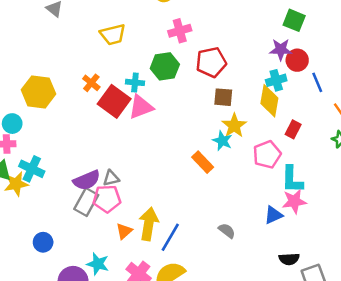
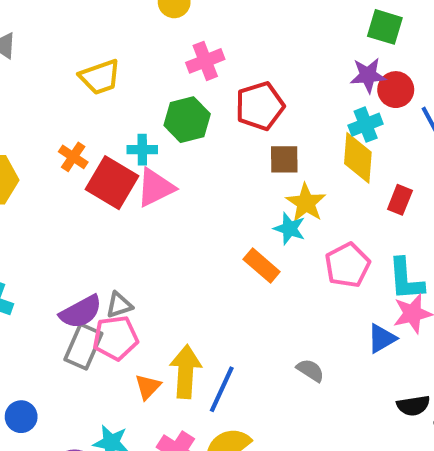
pink pentagon: (267, 155) -> (348, 265), moved

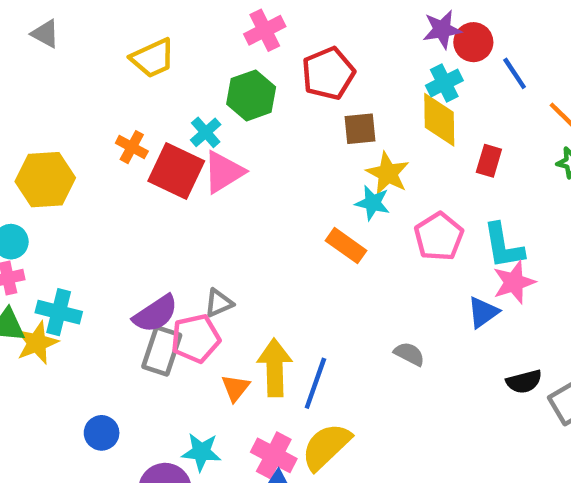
cyan cross: (142, 150) -> (206, 132), turned -36
gray triangle: (119, 305) -> (219, 303), moved

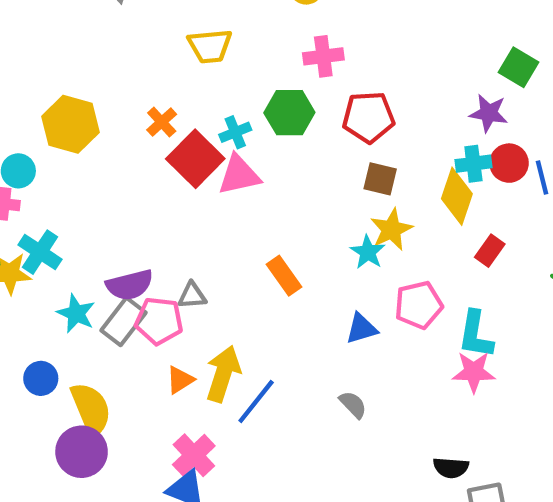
red circle: (473, 42) -> (509, 163), moved
orange rectangle: (346, 246) -> (284, 276), moved
blue triangle: (483, 312) -> (361, 329), moved
yellow semicircle: (326, 447) -> (91, 409), moved, turned 92
cyan star: (201, 452) -> (76, 313), moved

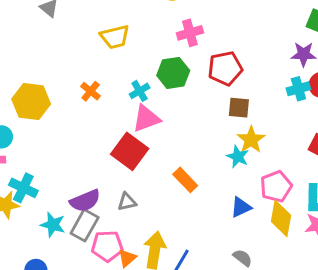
red square: (195, 159) -> (130, 151), moved
yellow diamond: (457, 196) -> (281, 218), moved
pink pentagon: (159, 321) -> (107, 246), moved

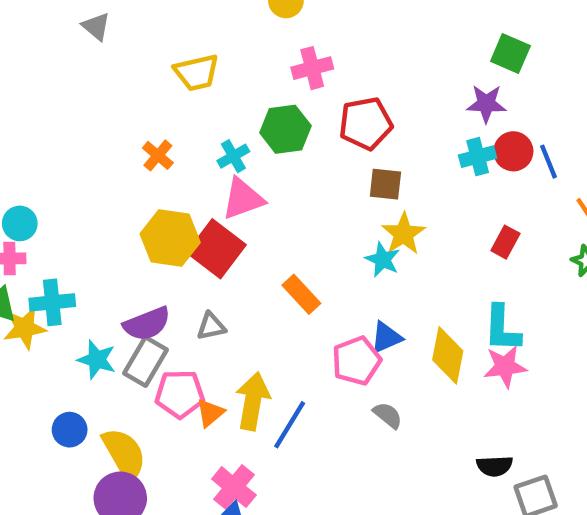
yellow hexagon: (31, 101) -> (170, 238), moved
pink pentagon: (276, 186) -> (356, 361), moved
cyan cross: (23, 188) -> (52, 302), turned -32

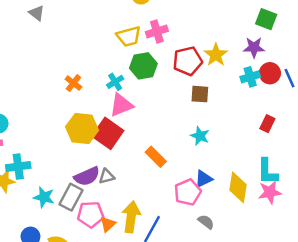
yellow trapezoid: (197, 73) -> (129, 36), moved
yellow star: (404, 234) -> (216, 55), moved
purple semicircle: (147, 324) -> (87, 176), moved

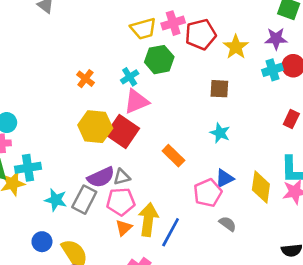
red pentagon: (188, 61) -> (201, 34), moved
pink pentagon: (91, 214) -> (121, 202), moved

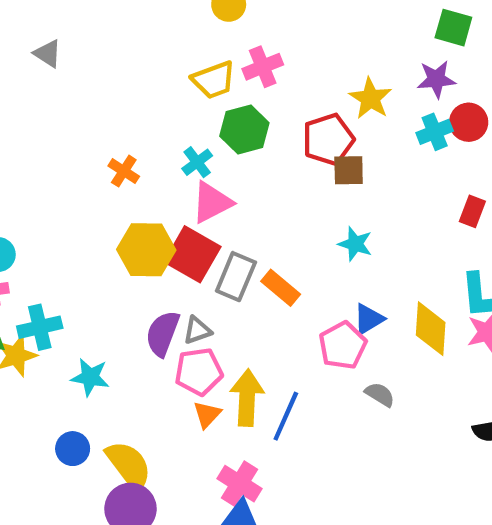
red pentagon: (201, 34) -> (328, 139), moved
purple semicircle: (101, 177) -> (163, 333), turned 140
gray rectangle: (84, 200) -> (236, 277), moved

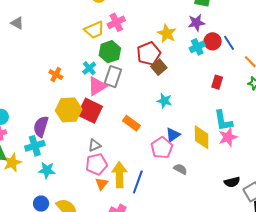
brown square: (349, 170) -> (159, 67), turned -35
gray rectangle: (236, 277) -> (113, 77), moved
cyan cross: (40, 327) -> (35, 146), moved
purple semicircle: (163, 333) -> (41, 127), moved

